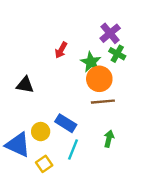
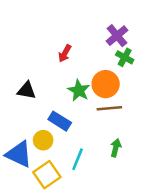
green star: (91, 62) -> (79, 90), moved
blue rectangle: (66, 123) -> (60, 121), moved
yellow square: (44, 164) -> (47, 175), size x1.5

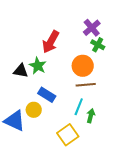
red arrow: (65, 53) -> (51, 42), size x1.6
green star: (79, 90) -> (38, 66), moved
cyan line: (78, 159) -> (79, 107), moved
yellow square: (47, 175) -> (68, 135), moved

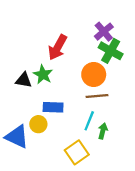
green cross: (98, 45) -> (111, 51), size x1.5
blue rectangle: (47, 95) -> (53, 107), turned -30

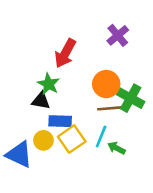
green cross: (111, 51) -> (131, 98), moved
black triangle: (24, 80) -> (41, 101), moved
green arrow: (103, 131) -> (116, 148), turned -77
yellow square: (77, 152) -> (72, 139), moved

